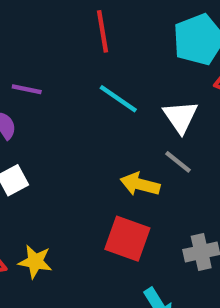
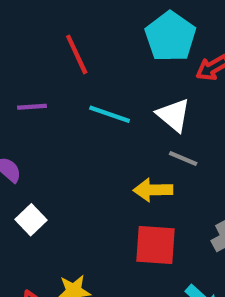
purple line: (27, 89) -> (32, 107), moved

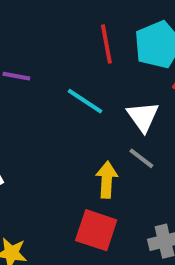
red line: (77, 54) -> (106, 44), moved
yellow arrow: (153, 190) -> (107, 180), turned 80

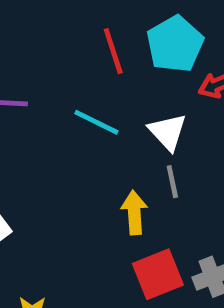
gray line: (141, 158) -> (172, 182), turned 48
red square: (96, 230) -> (158, 274), moved, turned -33

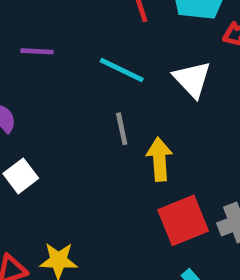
gray line: (172, 182) -> (122, 129), moved

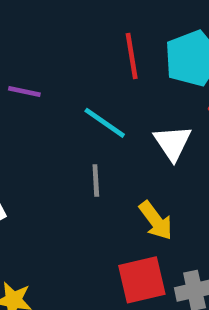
yellow arrow: (159, 159) -> (156, 221), moved, turned 138

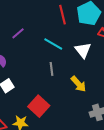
purple line: (24, 91) -> (18, 33), turned -48
red square: (142, 280) -> (39, 106), moved, turned -30

